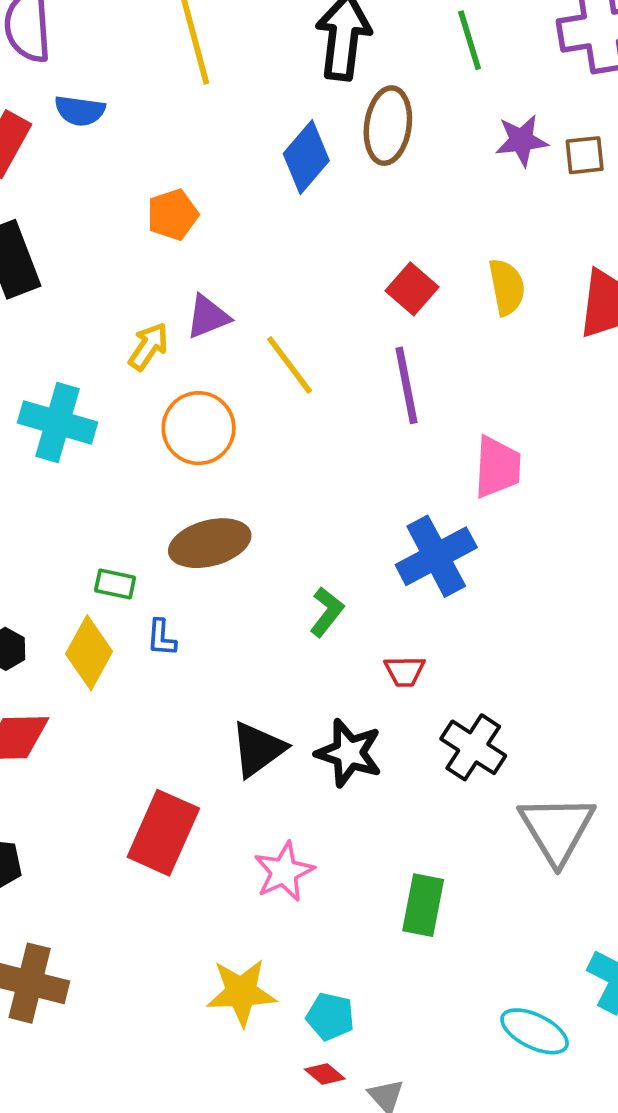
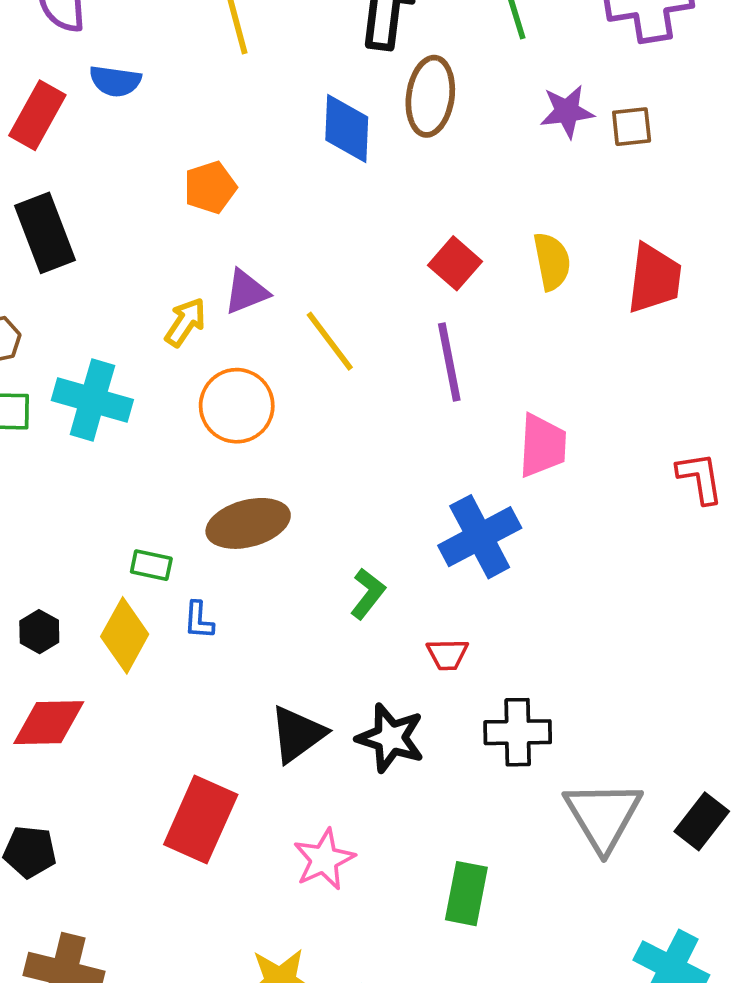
blue diamond: (306, 157) -> (347, 129), turned -38
black cross: (473, 747) -> (518, 732), turned -34

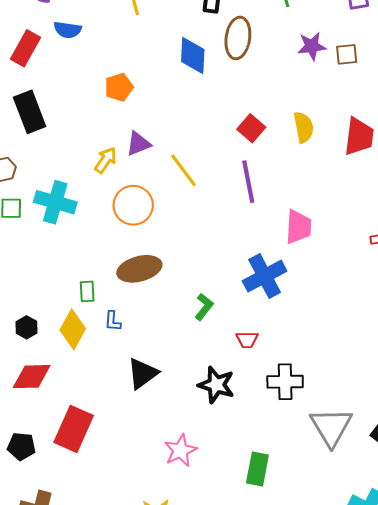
green rectangle: (151, 565) -> (87, 291), turned 75
black triangle: (297, 734) -> (142, 373), moved
red rectangle: (201, 820) -> (74, 429), moved

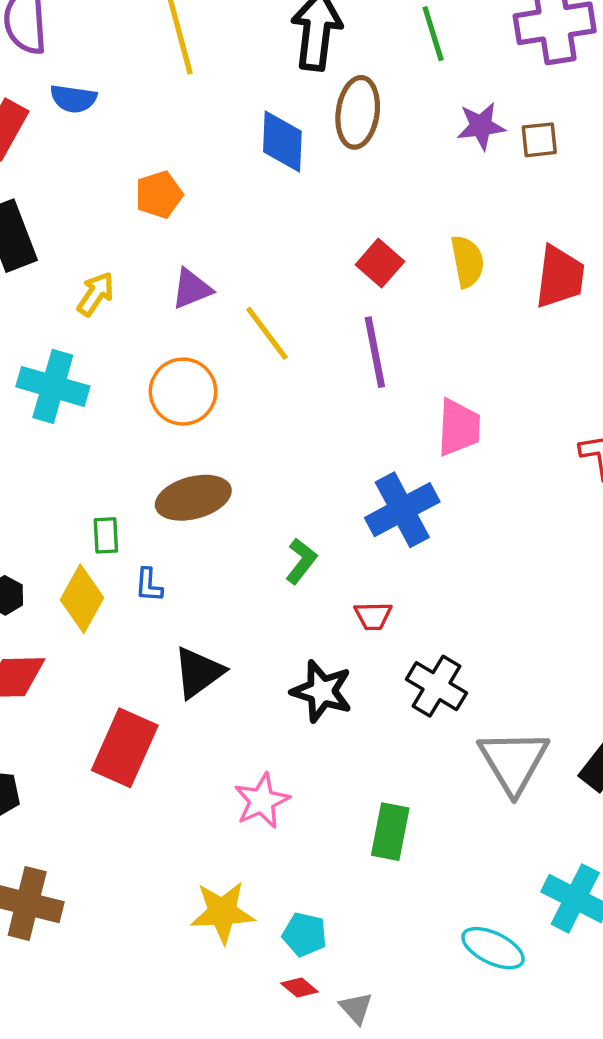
yellow arrow: (106, 160) -> (96, 294), moved
black cross: (285, 382) -> (436, 686), turned 32
red rectangle: (74, 429) -> (125, 748), moved

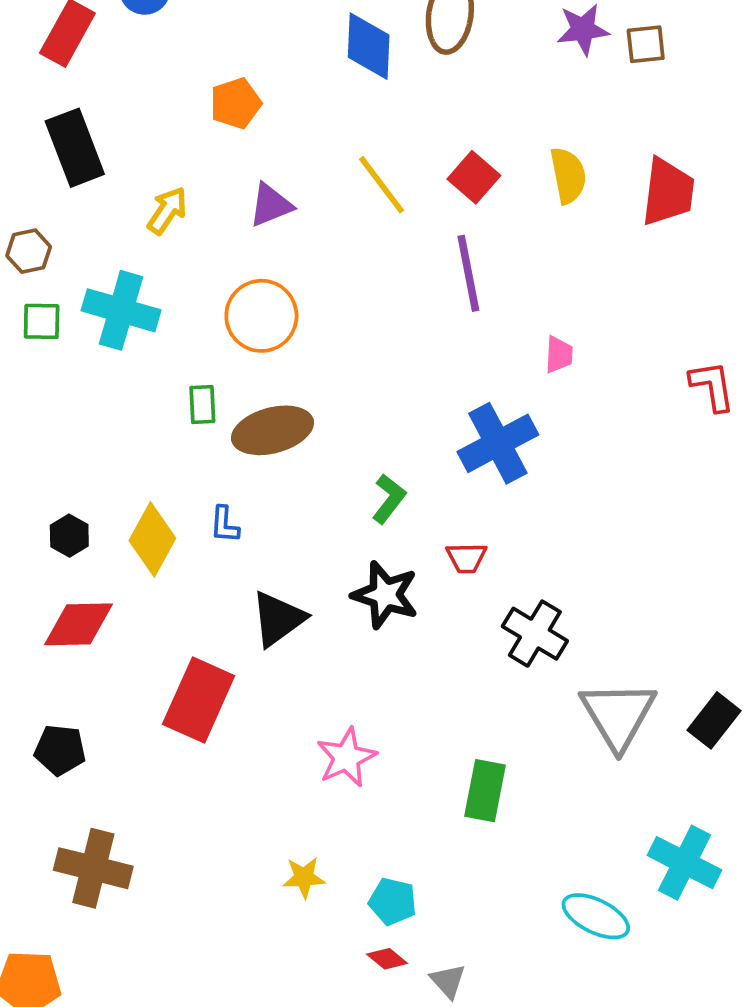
yellow line: (267, 333) -> (382, 185), moved
pink trapezoid: (459, 427) -> (559, 355), size x0.6
green rectangle: (106, 535) -> (202, 404), moved
black star: (322, 691) -> (385, 595), moved
yellow star: (222, 912) -> (304, 877), size x0.6

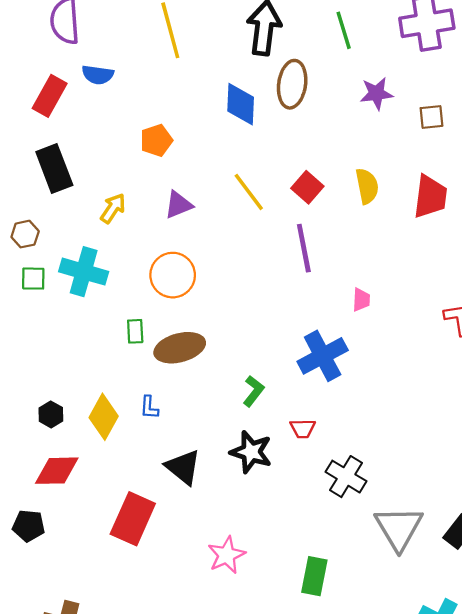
brown square: (646, 44) -> (432, 117), moved
black triangle: (278, 619) -> (183, 467), turned -45
black pentagon: (60, 750) -> (29, 526), moved

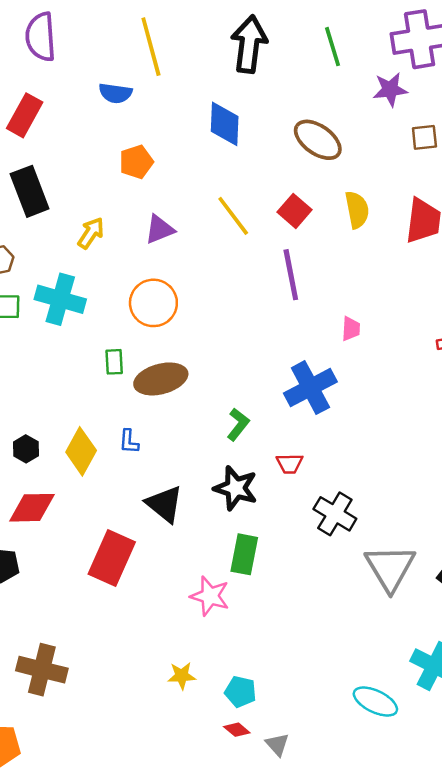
blue semicircle: (98, 75) -> (115, 93), moved
brown ellipse: (292, 84) -> (318, 140), moved, turned -63
purple star: (376, 94) -> (390, 90), moved
pink star: (227, 555) -> (210, 596), turned -30
green rectangle: (314, 576) -> (244, 554), moved

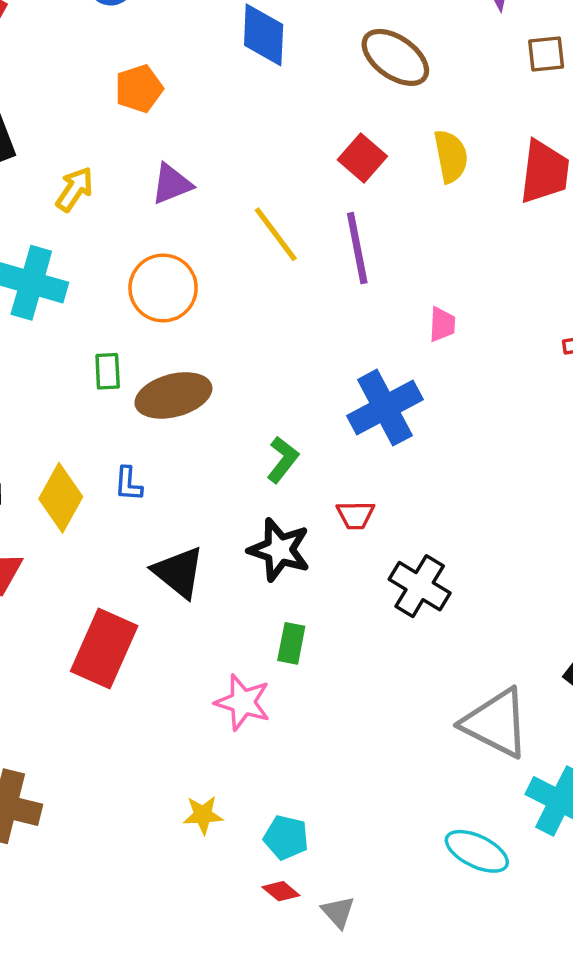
yellow line: (233, 216) -> (276, 234), moved
green rectangle: (244, 554) -> (291, 643), size x0.7
gray triangle: (390, 568) -> (496, 723), moved, turned -32

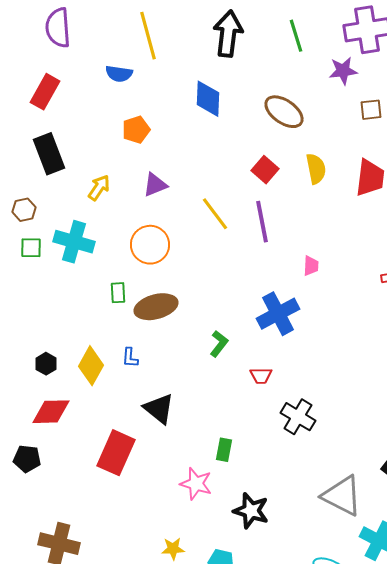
black star: (279, 550) -> (251, 511), moved

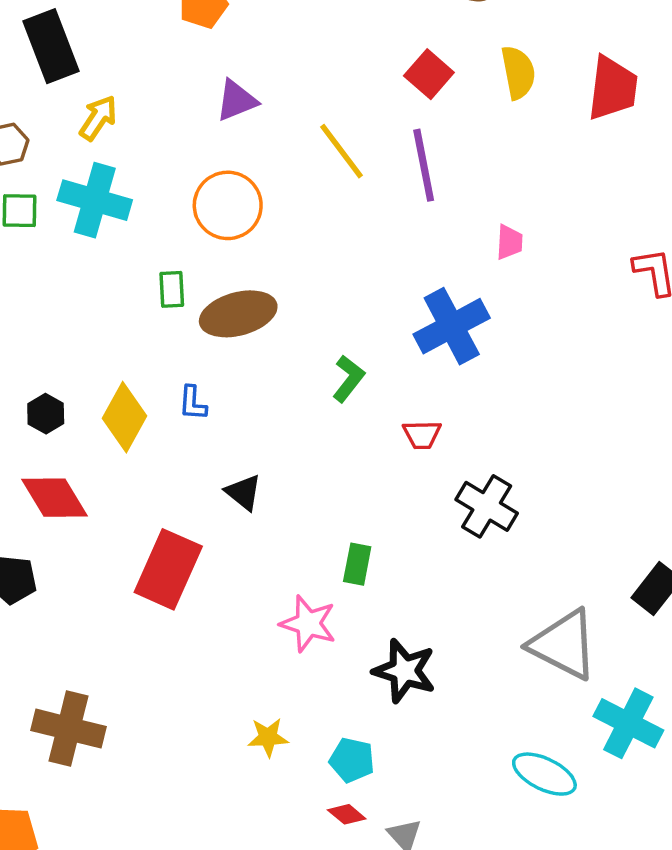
yellow arrow: (99, 188) -> (98, 118), moved
black triangle: (159, 409) -> (243, 492), size x0.7
red diamond: (51, 412) -> (54, 498), turned 60

